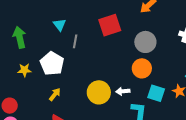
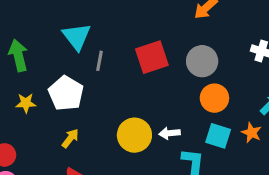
cyan triangle: (60, 25) -> (77, 37), size x1.5
red square: (110, 25) -> (152, 57), moved
orange circle: (142, 68) -> (214, 98), moved

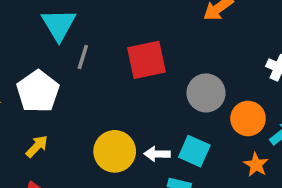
gray circle: (202, 61) -> (206, 93), moved
orange circle: (214, 98) -> (248, 119), moved
cyan square: (218, 136) -> (194, 151), moved

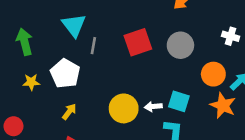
gray circle: (206, 93) -> (180, 45), moved
orange star: (256, 165) -> (223, 105), size x1.5

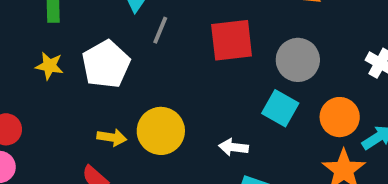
cyan square: (179, 101) -> (280, 108), moved
yellow circle: (124, 108) -> (161, 131), moved
yellow arrow: (69, 112) -> (112, 137), moved, turned 49

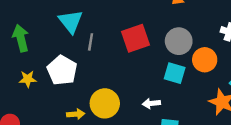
orange circle: (340, 117) -> (205, 60), moved

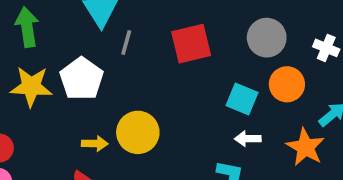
gray circle: (179, 41) -> (267, 38), moved
yellow star: (28, 79) -> (31, 87), size x1.6
white arrow: (151, 103) -> (248, 139), moved

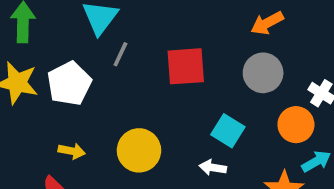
orange circle: (287, 84) -> (296, 125), moved
yellow circle: (138, 132) -> (139, 150), moved
white arrow: (248, 139) -> (213, 168), moved

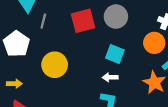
gray circle: (263, 73) -> (116, 17), moved
yellow circle: (139, 150) -> (55, 65), moved
yellow arrow: (72, 151) -> (14, 84), moved

